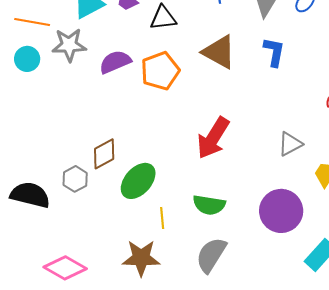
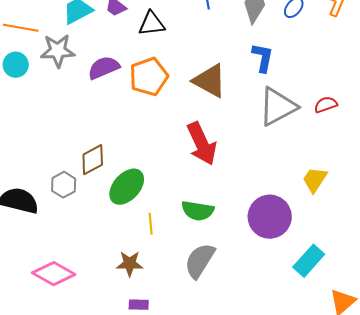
brown triangle: (219, 52) -> (210, 81), moved
red arrow: (213, 138) -> (202, 144), turned -57
gray triangle: (290, 144) -> (278, 107), moved, size x1.6
brown star: (141, 258) -> (130, 264), size x0.7

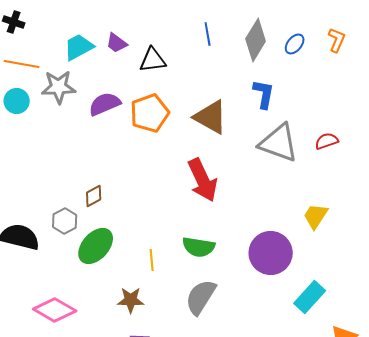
gray triangle: (278, 107) -> (279, 143), turned 48
brown diamond: (93, 160) -> (94, 196), size x0.7
green ellipse: (127, 187) -> (96, 246), moved

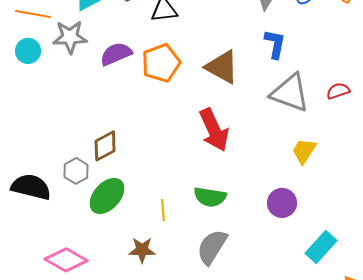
brown diamond: (94, 196) -> (105, 146), size x1.4
yellow trapezoid: (316, 216) -> (304, 151), moved
purple circle: (271, 253) -> (282, 203), size x0.7

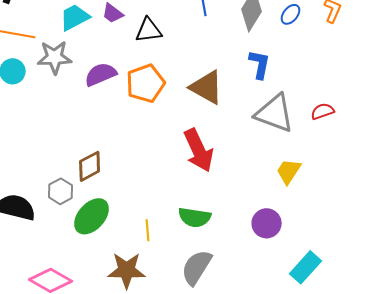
brown star: (142, 250) -> (127, 270), size x1.4

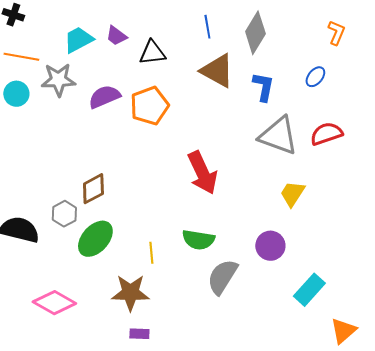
blue ellipse: (291, 14) -> (315, 77), moved
brown triangle: (207, 87) -> (217, 71), moved
red semicircle: (323, 111) -> (326, 134), size x1.4
gray semicircle: (197, 267) -> (222, 277), moved

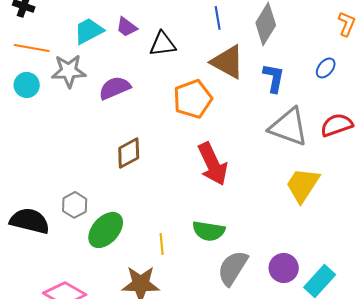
orange pentagon: (149, 106) -> (193, 99), moved
brown diamond: (93, 189) -> (129, 153), moved
yellow trapezoid: (292, 194) -> (303, 185), size x1.4
purple circle: (270, 246) -> (284, 268), moved

